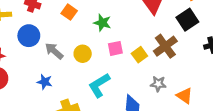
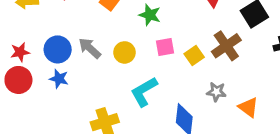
blue circle: (29, 36) -> (58, 49), moved
blue star: (45, 82) -> (59, 79), moved

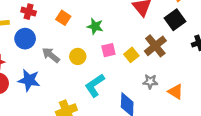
blue circle: (58, 49) -> (25, 39), moved
blue star: (59, 79) -> (29, 80), size x1.5

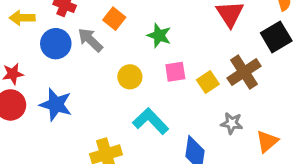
gray arrow: (51, 55) -> (90, 40), moved
cyan L-shape: (95, 85) -> (151, 121), turned 75
orange triangle: (176, 92) -> (267, 141), turned 42

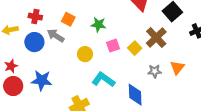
orange triangle: (267, 141) -> (177, 68), moved

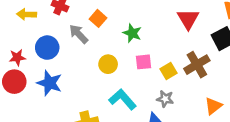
blue circle: (34, 42) -> (47, 48), moved
gray star: (155, 71) -> (165, 99), moved

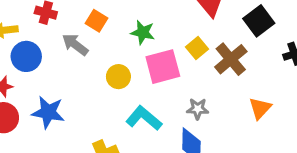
blue circle: (47, 48) -> (26, 56), moved
pink square: (144, 62) -> (163, 67), size x1.6
yellow square: (168, 71) -> (197, 48), moved

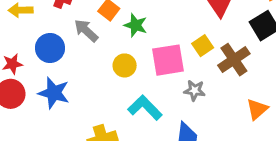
green star: (143, 32) -> (136, 25), moved
blue circle: (26, 56) -> (50, 48), moved
gray star: (198, 109) -> (195, 90), moved

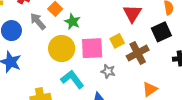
yellow circle: (125, 65) -> (62, 49), size x1.6

